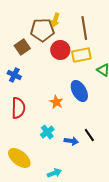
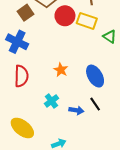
yellow rectangle: (81, 55) -> (87, 21), turned 30
blue cross: (14, 75) -> (17, 42), size x1.5
blue ellipse: (79, 91) -> (95, 76), moved

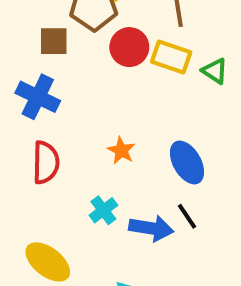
brown square: (25, 13) -> (54, 41), turned 35
green triangle: (110, 37) -> (215, 71), moved
blue arrow: (76, 110) -> (151, 228), size x1.5

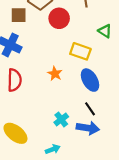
yellow rectangle: (171, 57) -> (80, 51), moved
cyan cross: (103, 210) -> (61, 119), moved
blue arrow: (151, 228) -> (88, 128), moved

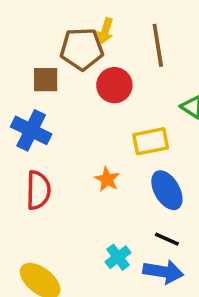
yellow rectangle: (80, 51) -> (151, 141), turned -30
black line: (90, 109) -> (167, 239), turned -32

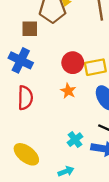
red circle: (114, 85) -> (73, 63), moved

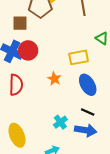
red circle: (73, 63) -> (28, 50), moved
yellow ellipse: (26, 154) -> (17, 135), turned 30

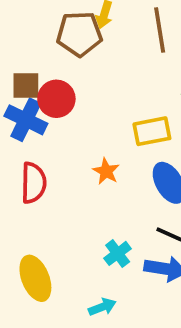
brown square: (20, 23) -> (26, 85), moved
red circle: (28, 50) -> (56, 99), moved

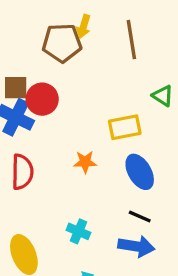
orange star: (106, 171) -> (85, 162), turned -30
cyan cross: (118, 253) -> (78, 231), moved, turned -30

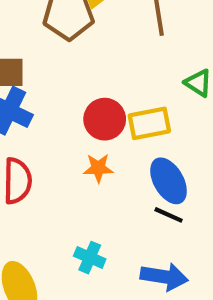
red circle: (42, 99) -> (105, 119), moved
black line: (140, 216) -> (169, 215), moved

